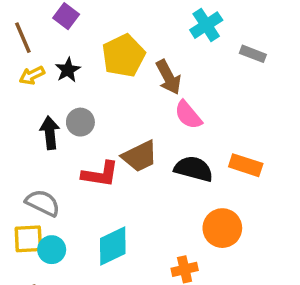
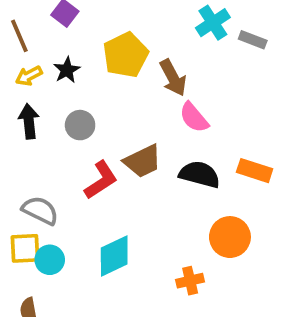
gray rectangle: (253, 54) -> (253, 40), moved
black arrow: (50, 133) -> (29, 121), moved
red L-shape: (100, 174) -> (101, 180), turned -42

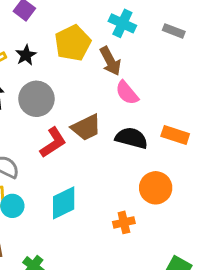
cyan cross: (213, 23) -> (122, 23), moved, turned -32
gray circle: (80, 125) -> (36, 99), size x1.5

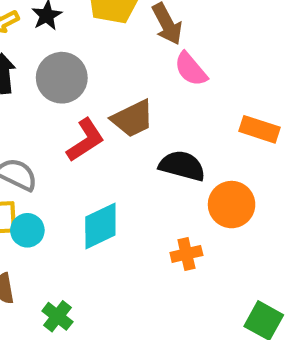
black semicircle: (131, 138) -> (182, 166), moved

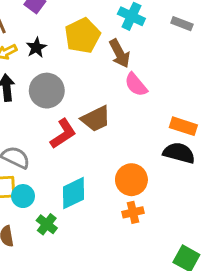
black semicircle: (182, 166) -> (179, 153), moved
orange circle: (232, 205) -> (131, 180), moved
green cross: (57, 316) -> (47, 224), moved

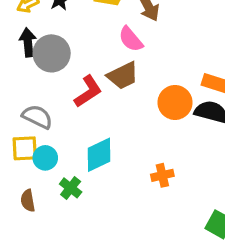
pink semicircle: (136, 85) -> (131, 39), moved
gray circle: (47, 91) -> (52, 53), moved
orange circle: (131, 180) -> (175, 102), moved

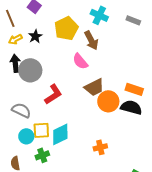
brown trapezoid: (123, 76) -> (94, 87), moved
yellow square: (25, 148) -> (41, 130), moved
green cross: (71, 188) -> (42, 155), turned 32

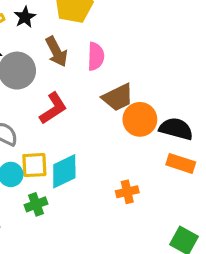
brown arrow: (91, 40) -> (56, 52), moved
pink semicircle: (80, 61) -> (96, 56), turned -138
orange rectangle: (134, 89) -> (181, 163), moved

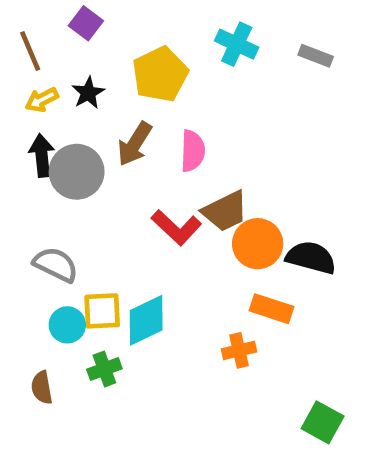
brown arrow: (56, 52) -> (135, 144), turned 60
red L-shape: (53, 108) -> (176, 227), moved, turned 76
orange rectangle: (181, 163) -> (272, 309), moved

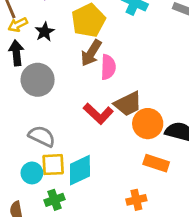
yellow arrow: (42, 100) -> (18, 25), moved
brown arrow: (135, 144) -> (91, 53), moved
black arrow: (42, 155) -> (16, 53), moved
gray semicircle: (56, 265) -> (42, 136), moved
orange cross: (239, 350) -> (136, 200), moved

